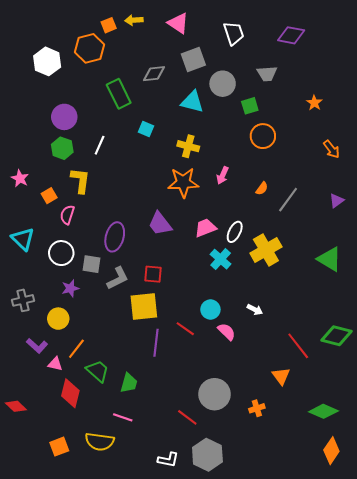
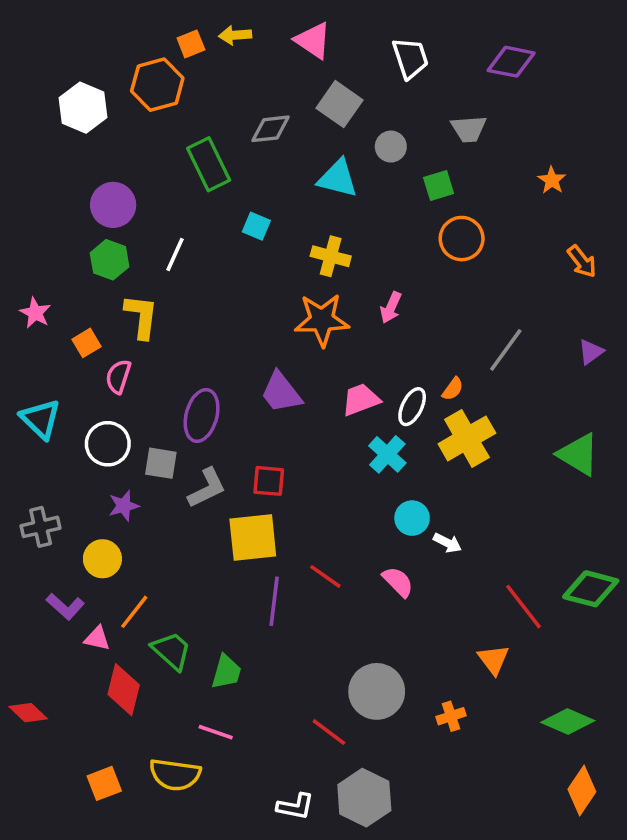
gray square: (193, 59) -> (340, 104), turned -35
gray circle: (223, 84) -> (391, 147), size x0.7
orange semicircle: (262, 189) -> (453, 389), moved
cyan circle: (210, 309) -> (412, 518), moved

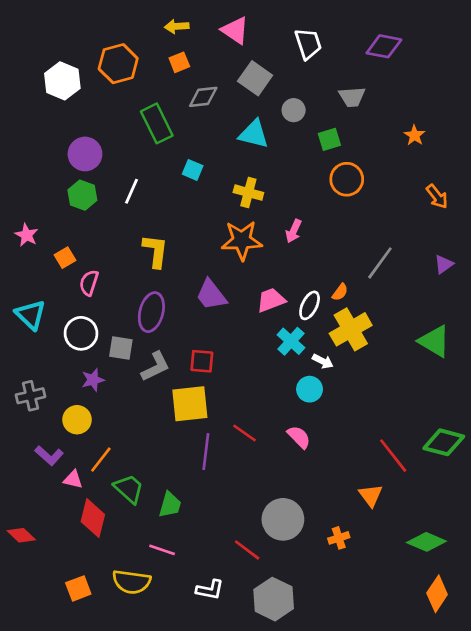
orange square: (191, 44) -> (179, 62), moved
yellow L-shape: (141, 316) -> (155, 251), moved
white arrow: (447, 543) -> (323, 361), moved
white L-shape: (295, 806) -> (210, 590), moved

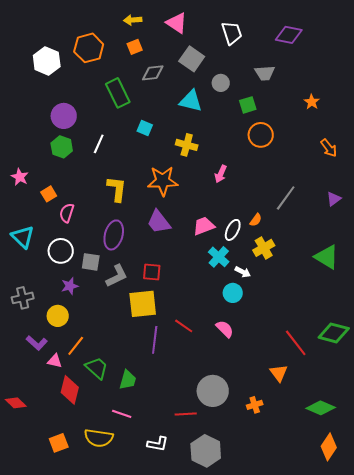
orange star: (242, 240) -> (163, 181), moved
yellow cross: (351, 329) -> (264, 248), size x0.7
red line: (247, 550) -> (186, 414), turned -40

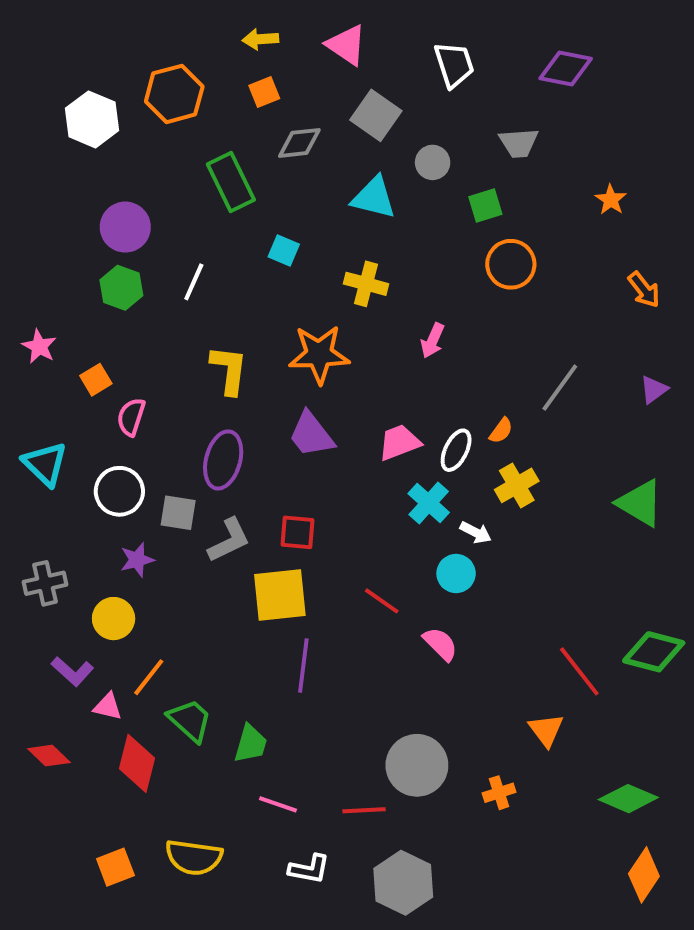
red line: (184, 326) -> (382, 601), moved
red diamond: (16, 403) -> (49, 756), moved
pink line: (122, 414) -> (278, 804), moved

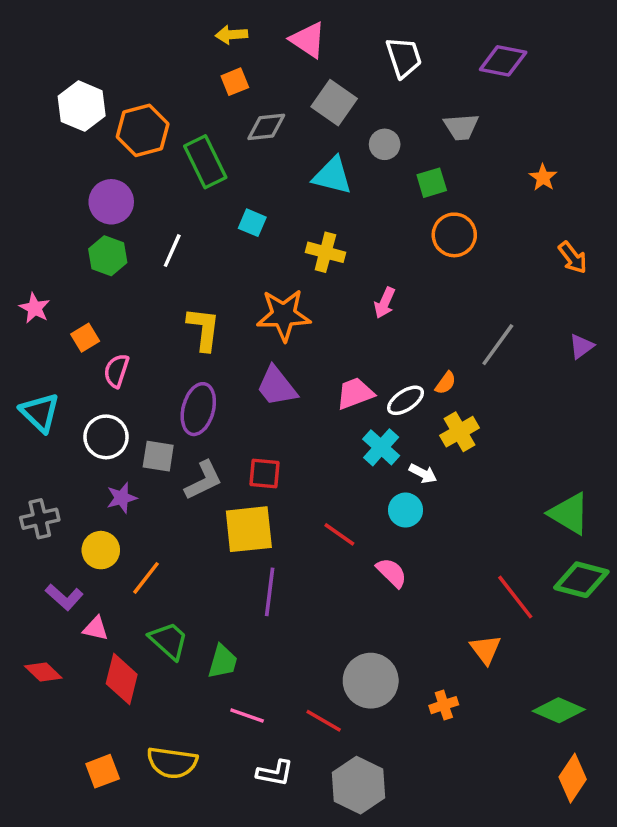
orange hexagon: (174, 94) -> (143, 130), moved
white ellipse: (456, 450) -> (406, 400), turned 30
green triangle: (640, 503) -> (569, 514), moved
orange line: (149, 677) -> (146, 578), moved
red line: (364, 810) -> (324, 721), turned 33

